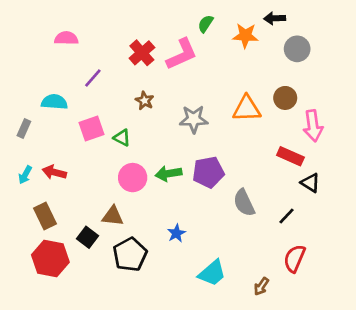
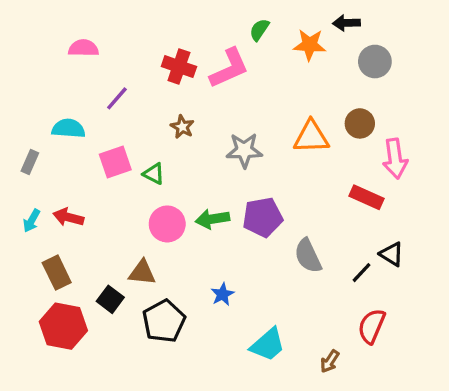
red cross: (142, 53) -> (179, 67), turned -30
black triangle: (310, 183) -> (392, 254), moved

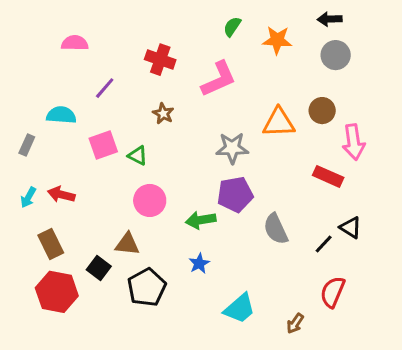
black arrow: (346, 23) -> (330, 19), moved
pink L-shape: (229, 68) -> (219, 79), moved
gray star: (244, 150) -> (232, 148), moved
green arrow: (212, 219) -> (201, 220), moved

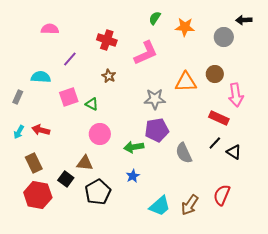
black arrow: (330, 19) -> (244, 20), moved
black line: (324, 244) -> (215, 143), moved
brown arrow: (295, 323) -> (190, 205), moved, size x1.5

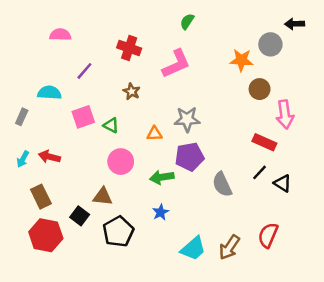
orange star: (185, 27) -> (241, 60), moved
orange triangle: (186, 82) -> (155, 134), moved, size x0.6

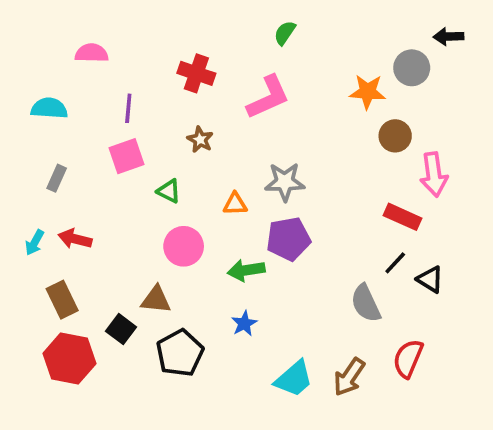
purple line: (84, 71) -> (128, 108), turned -36
cyan semicircle: (49, 93) -> (49, 108), moved
gray rectangle: (22, 117) -> (57, 178), moved
pink square: (83, 117) -> (127, 156), moved
gray semicircle: (222, 184) -> (366, 303), moved

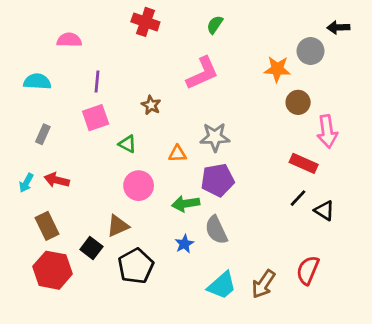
red cross: (196, 73) -> (145, 22), moved
brown triangle: (156, 300) -> (118, 226), turned -30
gray semicircle: (366, 303) -> (216, 230), moved

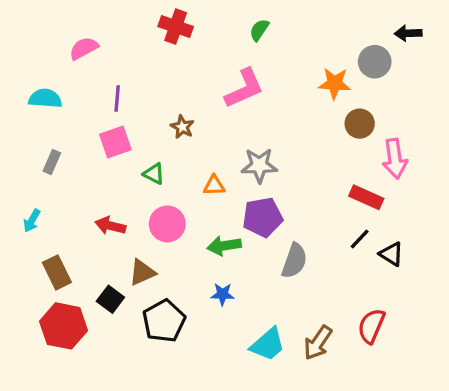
pink semicircle: (69, 40) -> (84, 48), turned -30
red arrow: (57, 180) -> (110, 226), moved
gray semicircle: (216, 230) -> (294, 261), moved, turned -136
blue star: (184, 244) -> (222, 294), turned 30

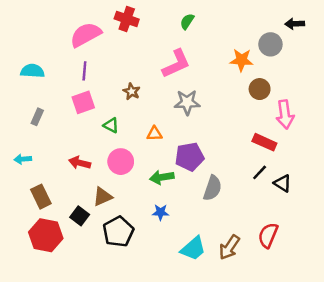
pink semicircle: (84, 48) -> (86, 35), moved, size x1.5
gray star: (259, 165) -> (187, 102), moved
cyan arrow: (32, 221) -> (23, 159), turned 56

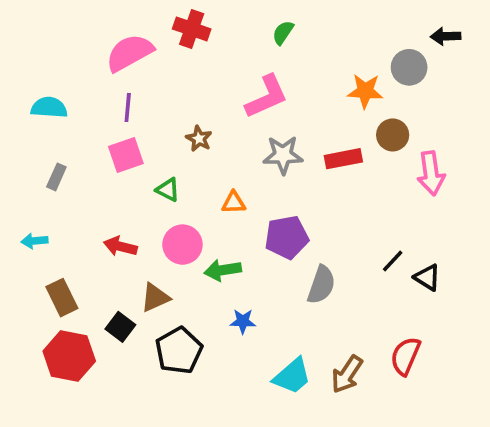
red rectangle: (264, 142) -> (343, 159), moved, turned -35
green arrow: (162, 177) -> (223, 270), moved

